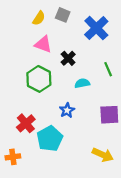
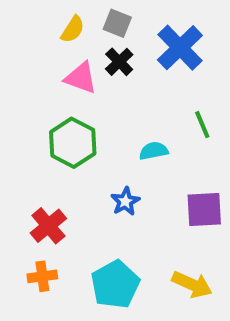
black cross: (68, 58) -> (119, 62), moved
cyan pentagon: (50, 139) -> (115, 284), moved
orange cross: (13, 157) -> (42, 276), moved

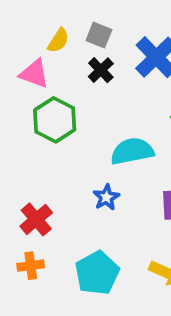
pink triangle: (81, 78) -> (34, 74), moved
green hexagon: (73, 143) -> (55, 120), moved
cyan semicircle: (154, 151) -> (132, 151), size x1.6

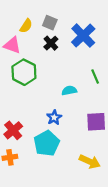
cyan semicircle: (132, 151) -> (69, 90), size x0.6
cyan pentagon: (97, 273) -> (47, 143), moved

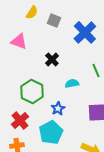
yellow semicircle: (26, 26) -> (32, 12), moved
black cross: (51, 43) -> (52, 59), moved
green hexagon: (24, 72) -> (32, 91), moved

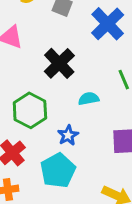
black cross: (52, 59) -> (59, 63), size x1.5

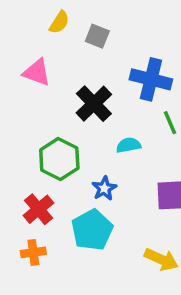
blue cross: (108, 24) -> (151, 79), moved, turned -32

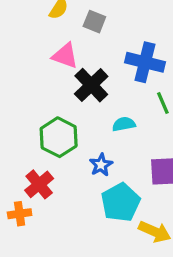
pink triangle: (37, 72) -> (65, 56), moved
cyan pentagon: (92, 230) -> (121, 202), moved
orange cross: (33, 252) -> (20, 214), moved

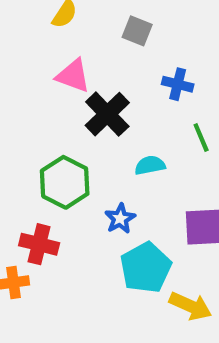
gray square: (94, 22) -> (137, 31), moved
blue cross: (145, 62) -> (178, 84), size x0.6
red cross: (39, 184) -> (39, 244), turned -36

